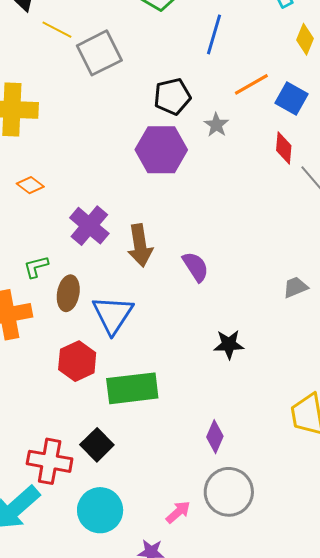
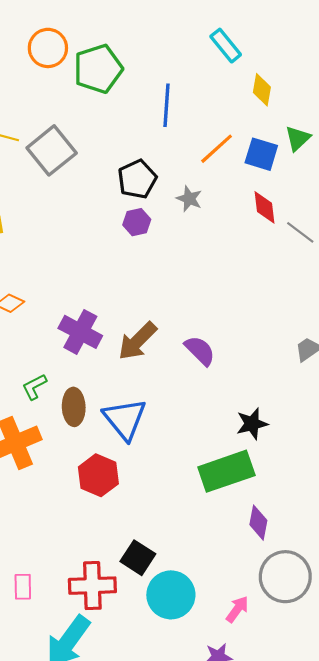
purple hexagon: (161, 150) -> (137, 222), moved, size x0.5
brown arrow: (140, 245) -> (137, 341), turned 66
green rectangle: (132, 388) -> (226, 471), moved
cyan circle: (100, 510) -> (171, 595), moved

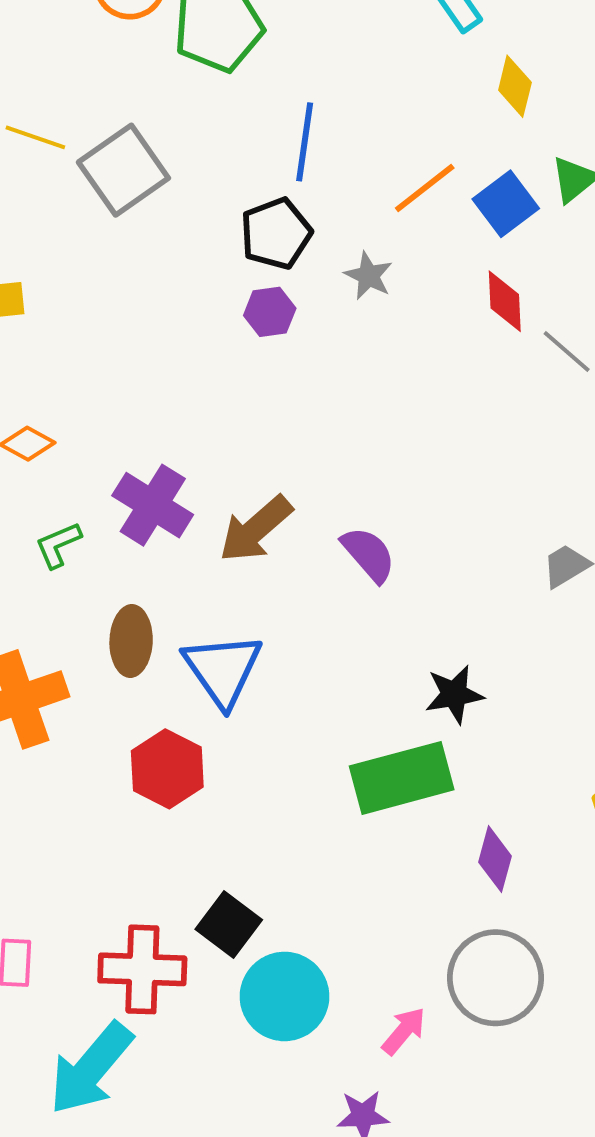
blue line: (166, 105) -> (305, 142), moved
blue square: (261, 154) -> (506, 204), turned 32
green L-shape: (34, 387) -> (58, 545), moved
purple diamond: (258, 523) -> (495, 859), moved

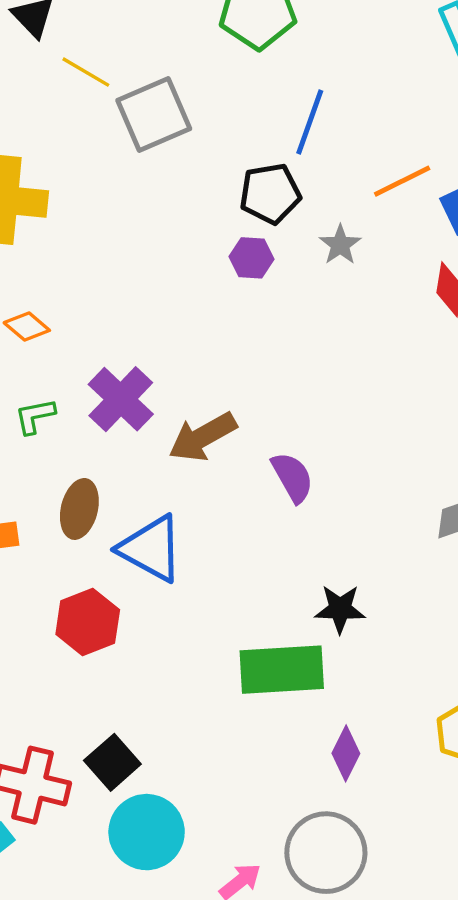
blue triangle: (223, 670) -> (151, 549), turned -38

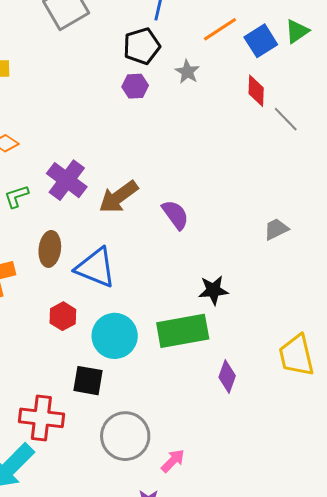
red hexagon: (88, 622) -> (63, 316), size x0.7
black square: (112, 762) -> (88, 381), moved, turned -32
cyan circle: (147, 832) -> (115, 336), moved
gray circle: (326, 853) -> (125, 436), moved

